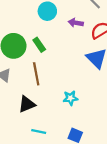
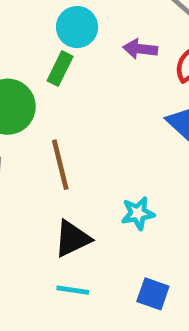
green rectangle: (39, 45) -> (60, 69), moved, turned 64
black triangle: (27, 104) -> (72, 239), moved

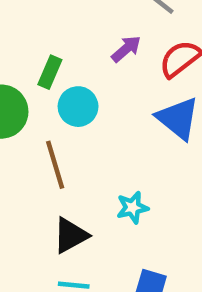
cyan circle: (77, 27) -> (78, 107), moved
purple arrow: (140, 49) -> (126, 49), turned 136

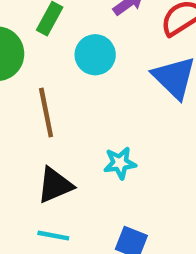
cyan circle: (78, 107) -> (95, 55), moved

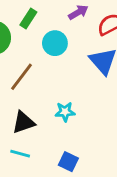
brown line: (46, 113) -> (22, 77), turned 44

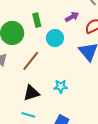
green rectangle: (28, 18) -> (37, 20), turned -48

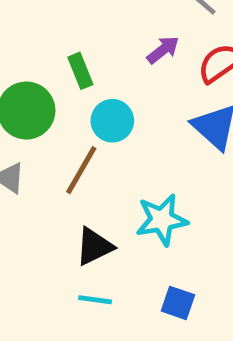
cyan circle: (55, 38) -> (112, 121), moved
cyan star: (61, 86) -> (162, 220), size x1.5

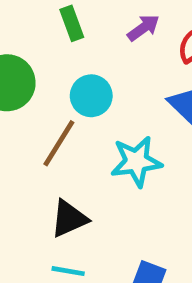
green rectangle: (80, 71) -> (72, 23), moved
cyan star: (162, 220) -> (136, 162), moved

